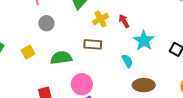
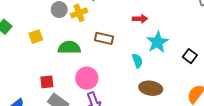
yellow cross: (100, 19) -> (79, 13), moved
red arrow: (124, 21) -> (140, 19), turned 112

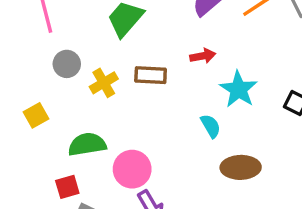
yellow cross: (79, 13) -> (104, 83), moved
brown rectangle: (104, 38) -> (151, 75), moved
green semicircle: (69, 47) -> (87, 144), moved

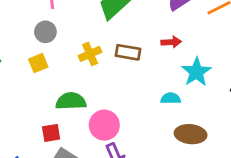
gray circle: (67, 64) -> (45, 32), moved
yellow square: (36, 115) -> (38, 63), moved
cyan semicircle: (211, 126) -> (171, 98), turned -66

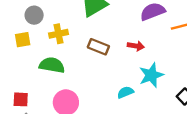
yellow cross: (90, 54) -> (59, 34), moved
cyan semicircle: (171, 98) -> (125, 92), turned -35
green semicircle: (71, 101) -> (52, 65), moved

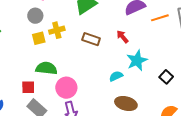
yellow square: (23, 40) -> (39, 38), moved
red arrow: (136, 46) -> (122, 37), turned -136
green semicircle: (52, 65) -> (46, 68), moved

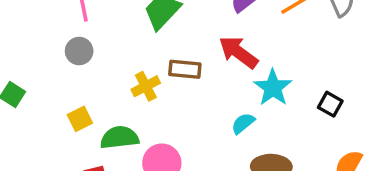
yellow cross: (57, 30) -> (146, 86), moved
red arrow: (122, 37) -> (238, 52), size x1.6
yellow square: (39, 38) -> (80, 119), moved

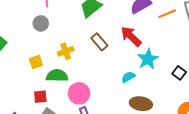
brown rectangle: (185, 69) -> (99, 42), turned 36
yellow cross: (146, 86) -> (66, 51), moved

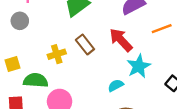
orange line: (167, 14) -> (162, 29), moved
yellow cross: (66, 51) -> (57, 54), moved

